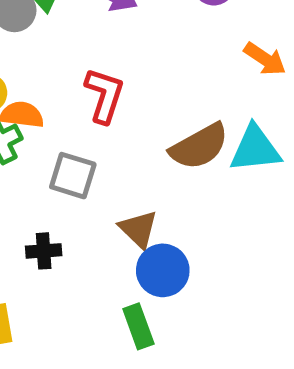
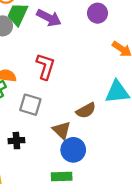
brown semicircle: (199, 146) -> (86, 110), moved, size x0.7
green rectangle: (138, 326) -> (62, 176), turned -72

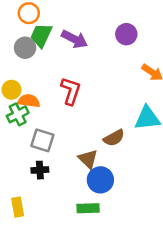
gray square: (30, 105) -> (42, 140), moved

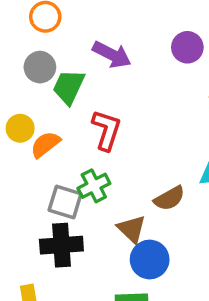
green trapezoid: (41, 35) -> (69, 87), moved
orange semicircle: (29, 101) -> (45, 144), turned -45
green cross: (18, 114) -> (94, 186), moved
black cross: (40, 170) -> (61, 245), size x1.6

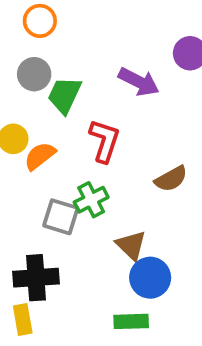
purple arrow: (112, 55) -> (139, 82), moved
brown semicircle: (169, 198) -> (171, 179), moved
black cross: (61, 245) -> (36, 278), moved

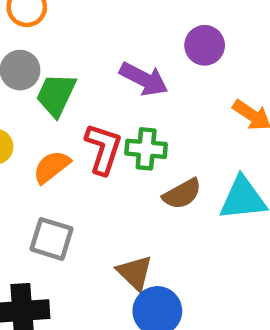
orange semicircle: (40, 156) -> (52, 167), moved
green cross: (91, 200) -> (146, 149), moved, turned 32

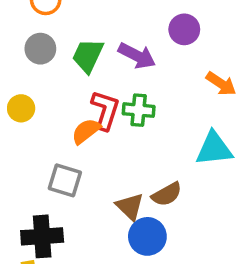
green trapezoid: (56, 95) -> (88, 56), moved
orange semicircle: (52, 167) -> (86, 131), moved
brown semicircle: (182, 194) -> (167, 194), moved

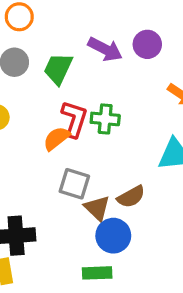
purple arrow: (137, 56) -> (105, 49), moved
gray square: (65, 180) -> (74, 184), moved

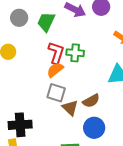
orange semicircle: (57, 138) -> (55, 70), moved
blue circle: (113, 236) -> (94, 128), moved

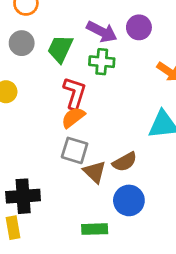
green cross: (75, 53) -> (102, 62), moved

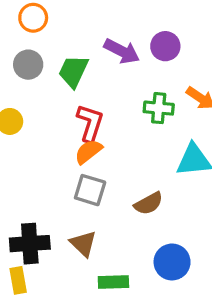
green cross: (102, 62) -> (159, 108), moved
brown triangle: (95, 172) -> (83, 244), moved
blue circle: (129, 200) -> (172, 262), moved

